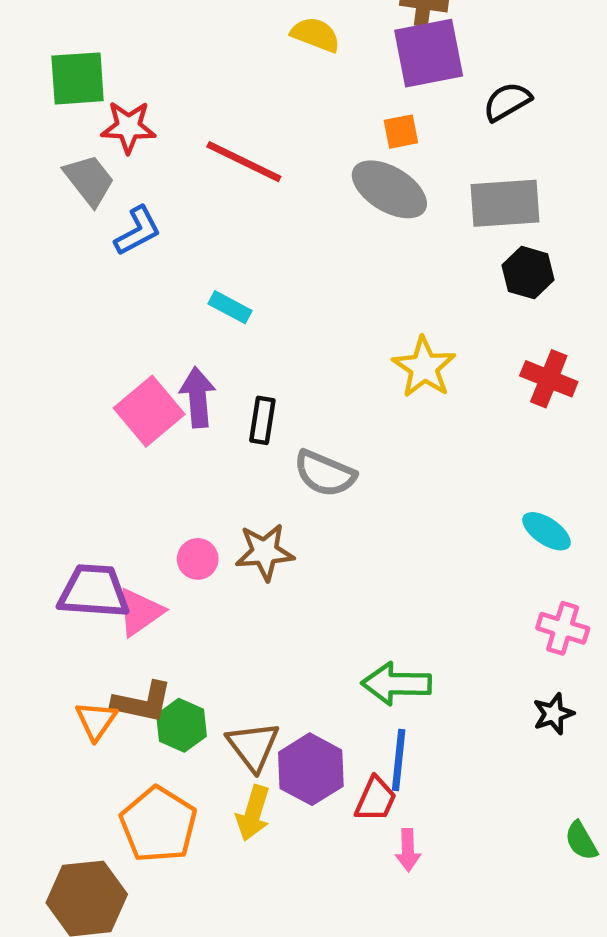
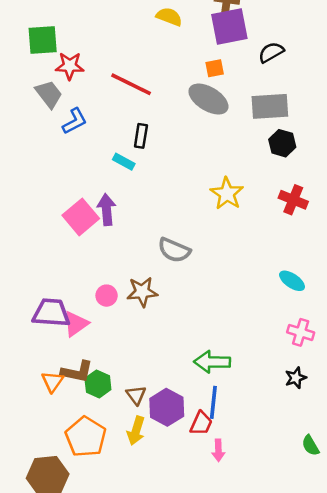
black rectangle: (262, 420) -> (141, 136), moved
brown triangle: (253, 746) -> (136, 395), size x0.7

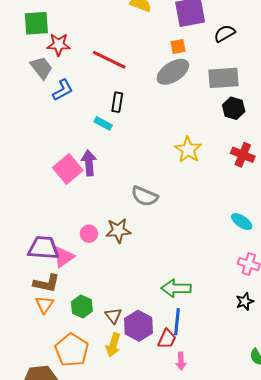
gray ellipse: (208, 99) -> (173, 72), turned -64
brown L-shape: (77, 372) -> (46, 283), moved

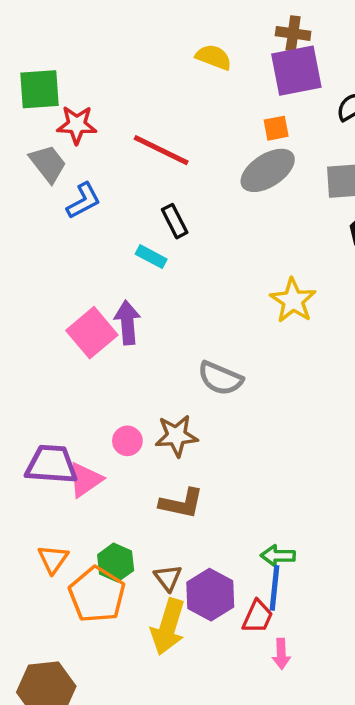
black rectangle: (117, 102) -> (175, 221), turned -36
brown L-shape: (46, 283) -> (181, 503), moved
green arrow: (176, 288) -> (278, 556), moved, size x0.7
yellow arrow: (113, 345) -> (168, 627), size x1.4
orange pentagon: (72, 350) -> (97, 595), moved

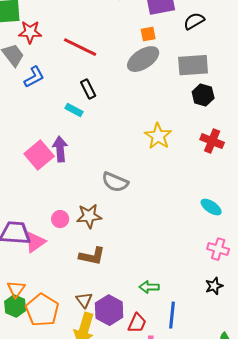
green hexagon: (116, 563) -> (15, 306), moved
blue line: (274, 588) -> (172, 315), moved

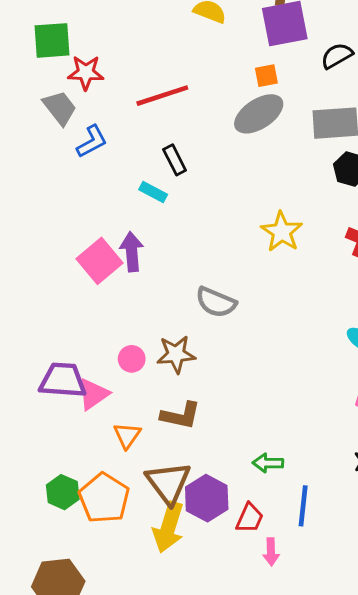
red line: (80, 47) -> (162, 96), turned -44
orange triangle: (16, 289) -> (127, 435), moved
brown triangle: (84, 300) -> (168, 483), size x1.8

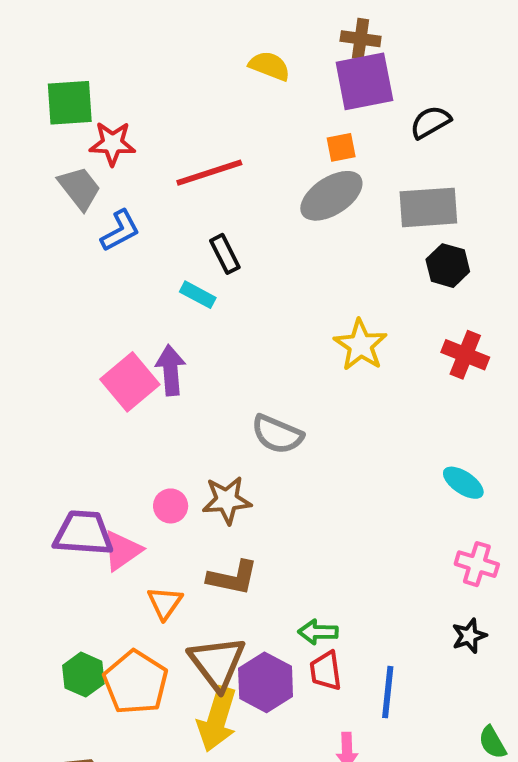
green arrow: (268, 463) -> (318, 632), moved
red trapezoid: (250, 518) -> (326, 671), moved, turned 148

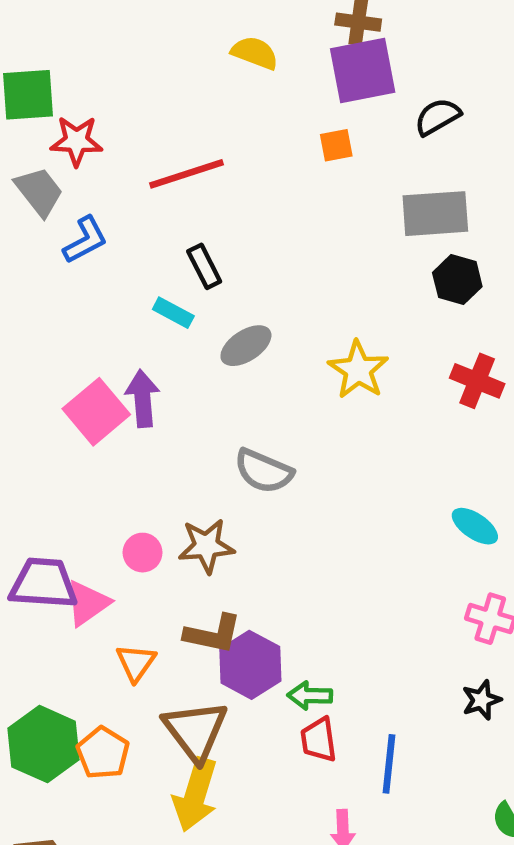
gray ellipse: (331, 196) -> (246, 346), moved, size x0.7
green hexagon: (83, 675) -> (43, 744), size x1.5
orange pentagon: (136, 682) -> (103, 753), size x0.7
purple hexagon: (266, 682) -> (250, 665), moved

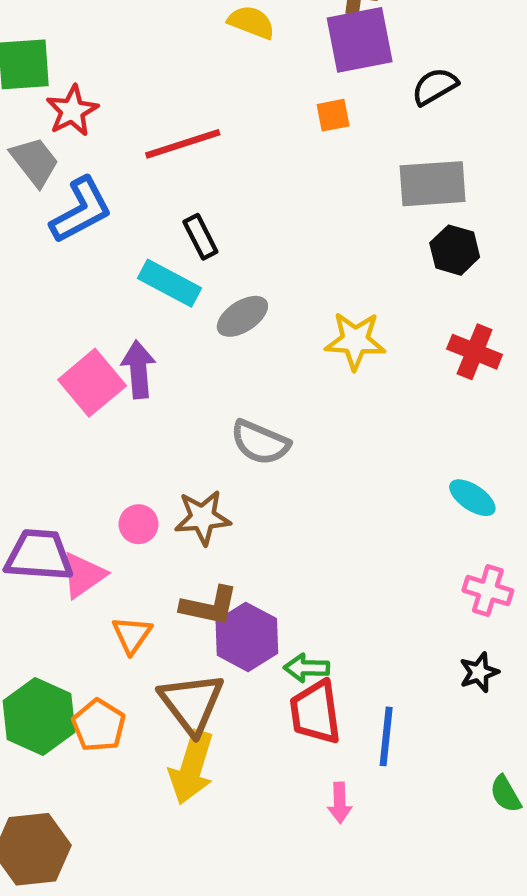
red star: (76, 141) -> (72, 111), turned -30
blue L-shape: (85, 240) -> (81, 210), size x1.4
cyan rectangle: (173, 313) -> (169, 283), size x1.5
yellow star: (358, 370) -> (355, 341), turned -30
red trapezoid: (319, 740) -> (315, 712), size x1.4

